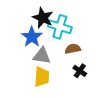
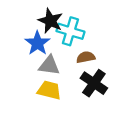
black cross: (80, 71) -> (94, 83), size x1.6
yellow trapezoid: (42, 77) -> (49, 90), turned -80

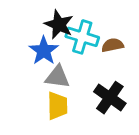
brown semicircle: (86, 57) -> (113, 45), moved
yellow trapezoid: (49, 90) -> (57, 106), turned 75

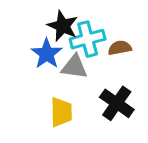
cyan cross: (82, 37) -> (88, 39), turned -32
gray triangle: (57, 77) -> (74, 67), moved

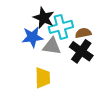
blue star: (47, 54) -> (32, 37), turned 30
black cross: (117, 103) -> (81, 51), moved

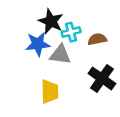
cyan cross: (61, 27) -> (71, 32), size x0.7
black cross: (81, 51) -> (102, 78), moved

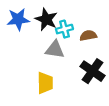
blue star: (38, 44) -> (18, 19), moved

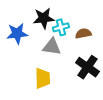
blue star: (18, 19) -> (17, 33), moved
black star: (46, 19) -> (44, 18), turned -30

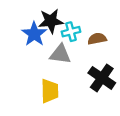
blue star: (17, 33) -> (34, 34), moved, turned -30

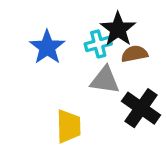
black star: (51, 21) -> (118, 29), moved, turned -30
gray triangle: (60, 54) -> (105, 80), moved

